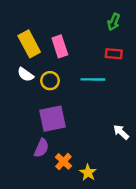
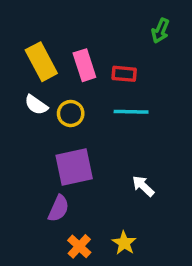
red rectangle: (114, 54) -> (124, 74), moved
white arrow: (121, 132) -> (143, 186), moved
orange cross: (63, 161) -> (79, 246), moved

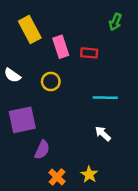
yellow rectangle: (41, 62) -> (30, 29), moved
white semicircle: (36, 105) -> (12, 75), moved
cyan line: (131, 112) -> (105, 98), moved
purple square: (74, 167) -> (22, 120), moved

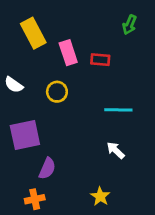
orange cross: (57, 177) -> (35, 199), moved, turned 35

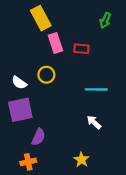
yellow rectangle: (33, 33) -> (41, 18), moved
white semicircle: (14, 85) -> (19, 83), moved

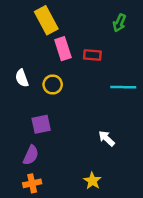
white semicircle: (19, 83) -> (22, 78), moved, turned 35
cyan line: (96, 89) -> (123, 87), moved
purple square: (20, 110) -> (41, 124), moved, size x0.7
purple semicircle: (38, 137) -> (31, 155), moved

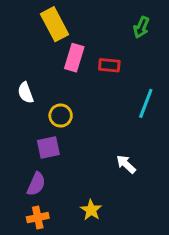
pink rectangle: (63, 49) -> (74, 58), turned 35
yellow circle: (53, 84) -> (61, 116), moved
cyan line: (123, 87) -> (146, 103), turned -70
yellow star: (92, 181) -> (91, 210), moved

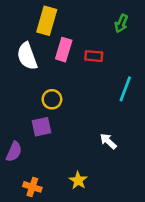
yellow rectangle: (55, 24) -> (47, 21), turned 44
white semicircle: (26, 93) -> (27, 56), moved, size x1.5
purple semicircle: (36, 184) -> (14, 152), moved
orange cross: (38, 218) -> (32, 187), turned 30

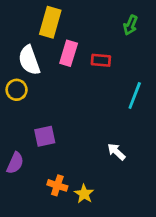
yellow circle: (52, 99) -> (17, 90), moved
orange cross: (32, 187) -> (57, 185), moved

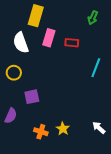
yellow circle: (17, 90) -> (14, 73), moved
white arrow: (116, 152) -> (99, 128), moved
yellow star: (84, 194) -> (63, 129), moved

